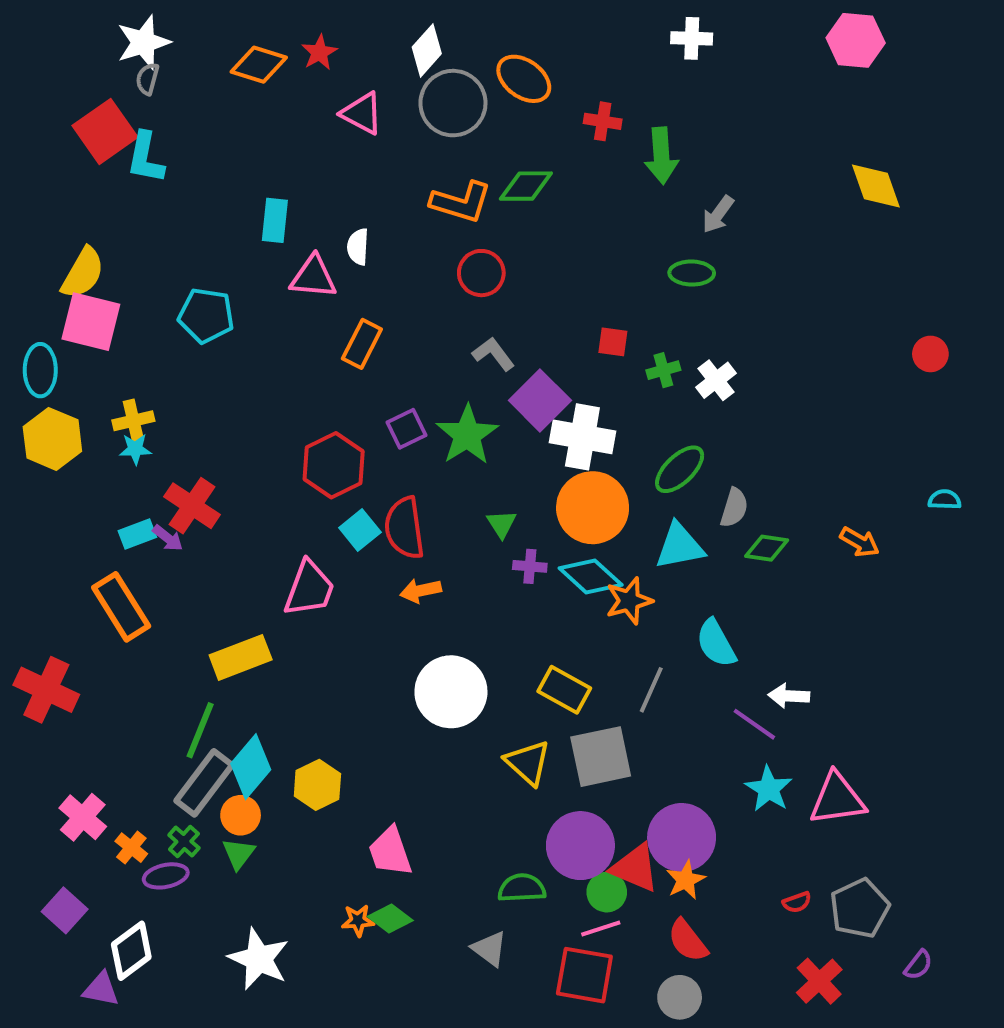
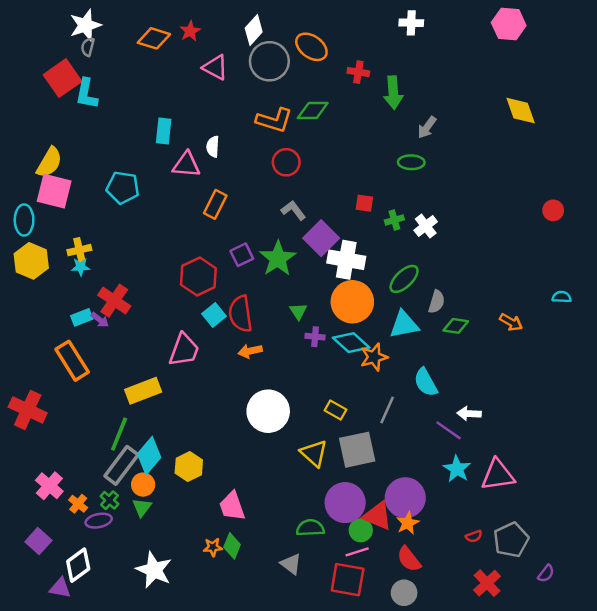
yellow rectangle: (564, 690) -> (336, 410), size x0.7
green diamond: (390, 918) -> (232, 546), turned 75

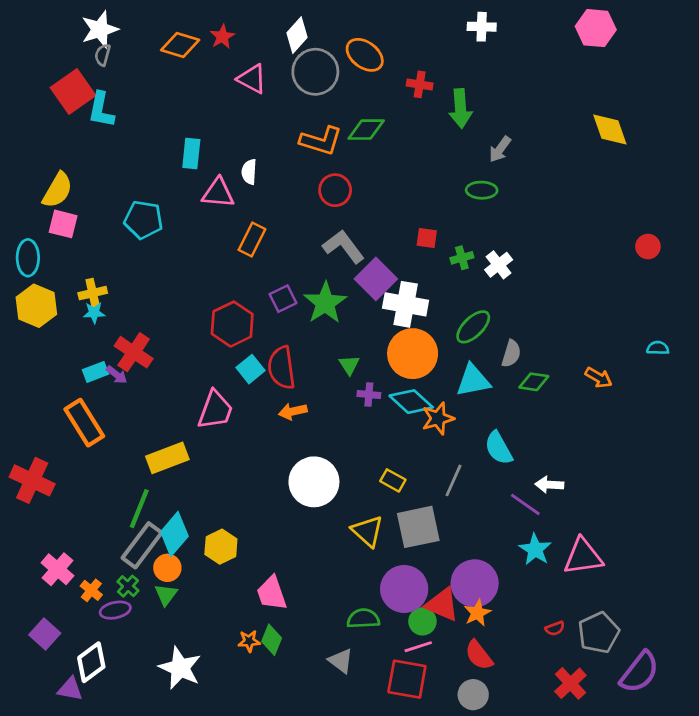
pink square: (54, 191) -> (63, 224), size x0.7
gray L-shape: (293, 210) -> (344, 247), size x1.4
purple semicircle: (546, 574) -> (639, 672), size x2.0

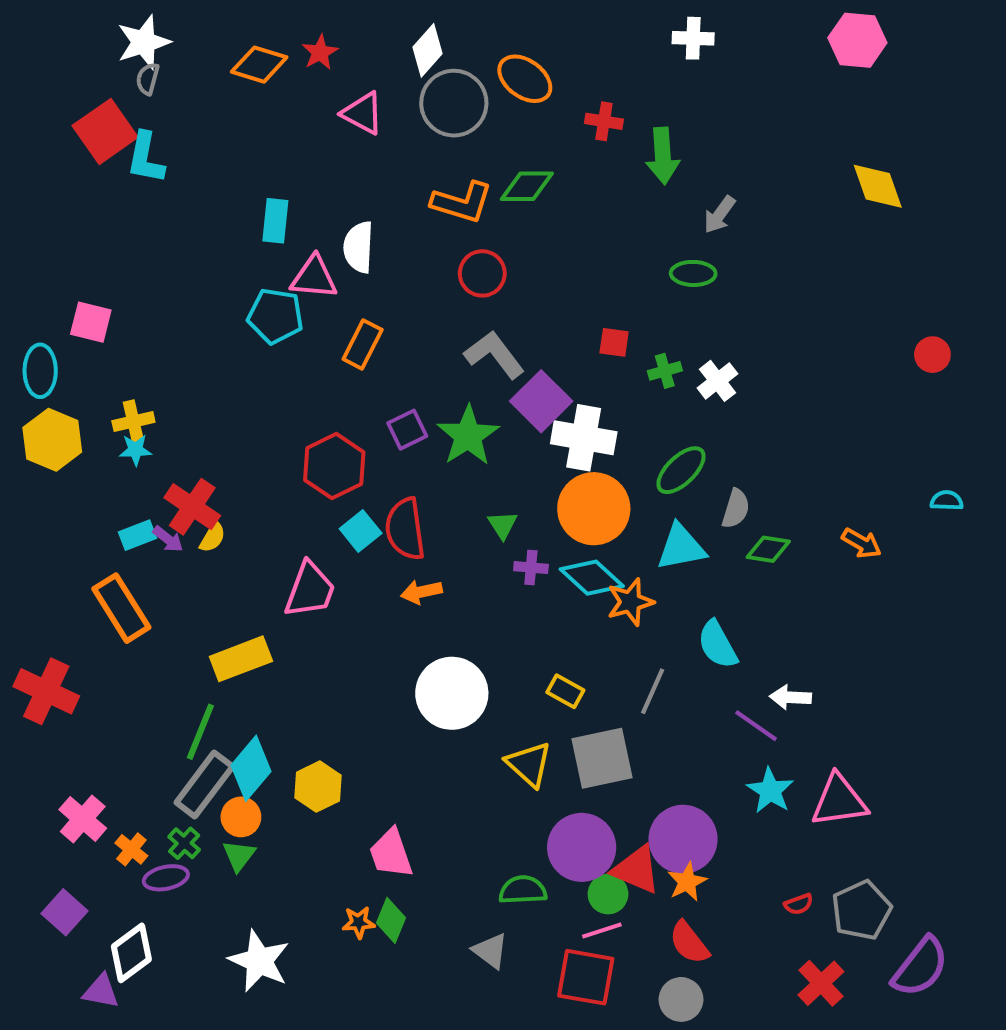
white semicircle: (249, 172) -> (359, 247), size x1.4
yellow semicircle: (57, 190) -> (213, 537), moved, size x0.6
cyan pentagon: (143, 220) -> (275, 316), moved

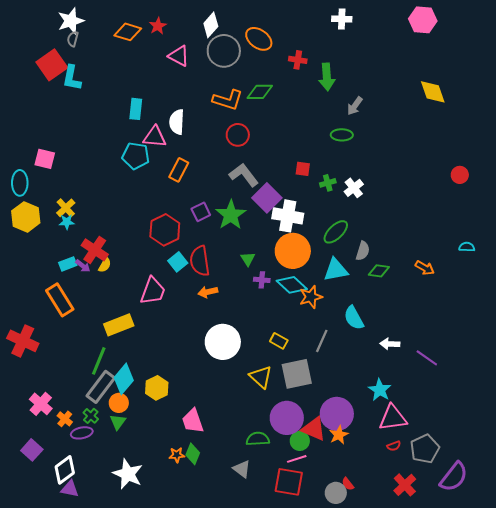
yellow cross: (133, 421) -> (66, 208), turned -30
purple line: (756, 726) -> (427, 358), moved
pink triangle: (839, 801) -> (393, 418), moved
red semicircle: (689, 943) -> (348, 484), moved, size x0.6
purple triangle: (101, 991) -> (70, 489), moved

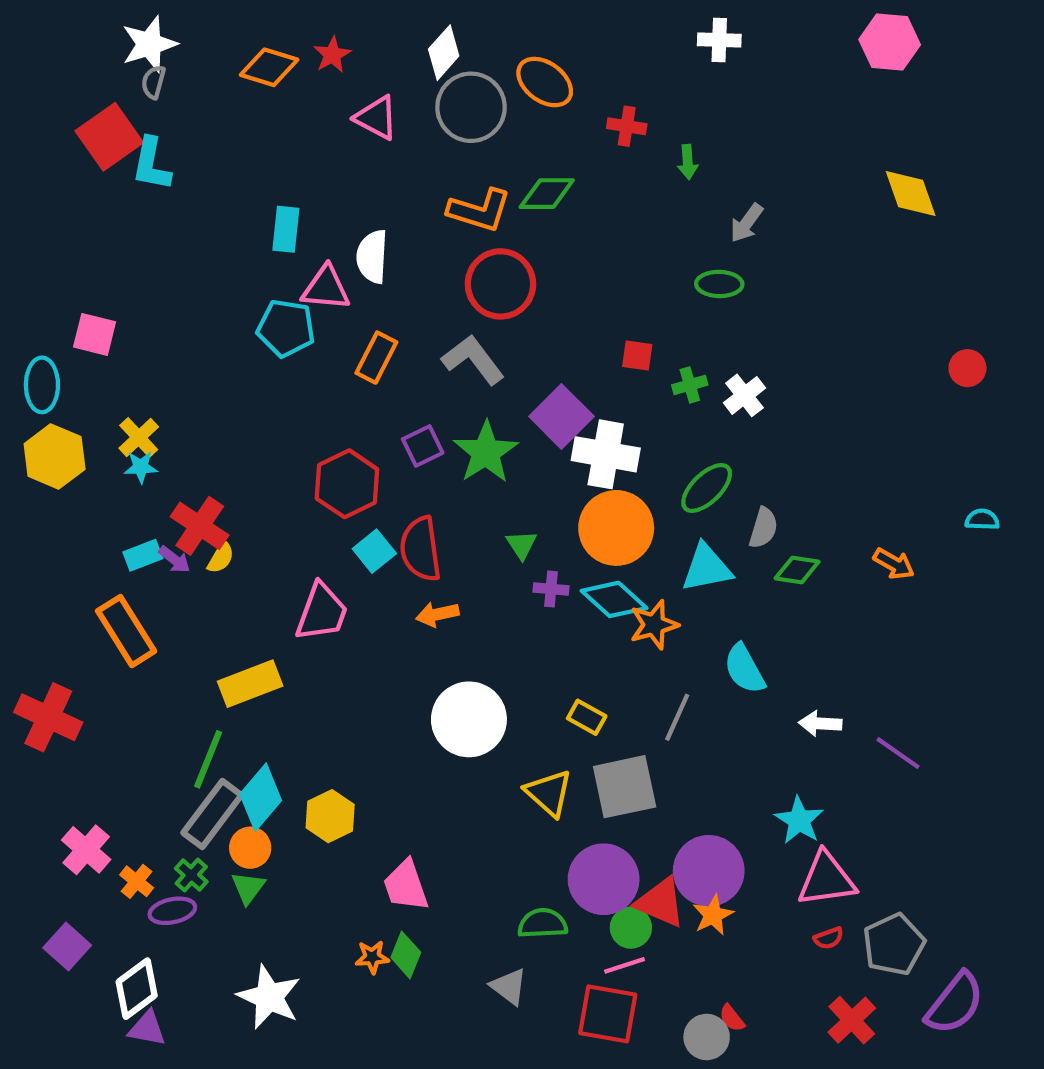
green arrow: (327, 77) -> (688, 162), size x0.6
red circle: (238, 135) -> (500, 284), size x1.4
gray L-shape: (244, 175) -> (473, 360), moved

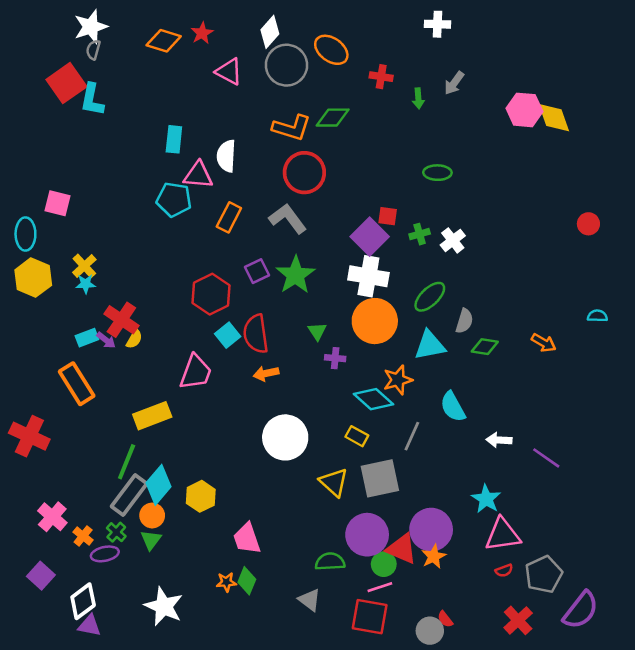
pink hexagon: (890, 42) -> (524, 110), moved
gray arrow: (747, 223) -> (454, 83), moved
purple square: (561, 416) -> (370, 237), moved
cyan diamond: (614, 599) -> (374, 399), moved

